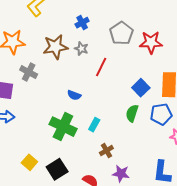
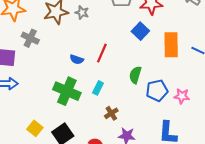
red line: (101, 67) -> (102, 53), moved
blue square: (141, 88) -> (140, 31), moved
blue pentagon: (161, 114) -> (157, 90), moved

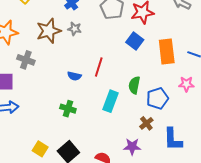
cyan rectangle: (98, 88) -> (111, 101), moved, size x1.5
green cross: (67, 91) -> (68, 109), size x0.6
pink star: (182, 96) -> (186, 84), moved
brown cross: (111, 113) -> (146, 123), moved

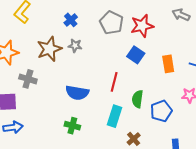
orange rectangle: (167, 51) -> (168, 64), size x0.7
red line: (99, 67) -> (114, 82), moved
blue semicircle: (74, 76) -> (77, 93), size x1.6
brown cross: (146, 123) -> (134, 139), moved

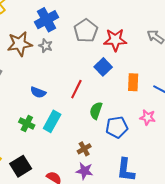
blue cross: (71, 20) -> (46, 20), size x1.6
blue semicircle: (77, 93) -> (38, 92), size x0.7
cyan rectangle: (114, 116) -> (52, 121), moved

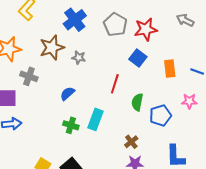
gray star: (46, 46) -> (79, 58), moved
blue semicircle: (38, 92) -> (67, 93), moved, turned 126

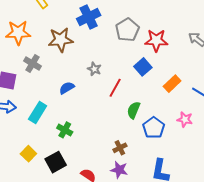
gray star: (79, 58) -> (94, 69), moved
orange rectangle: (170, 69) -> (172, 84), turned 42
blue pentagon: (160, 115) -> (154, 128), turned -30
cyan rectangle: (95, 119) -> (38, 112), moved
green cross: (71, 125) -> (65, 130), moved

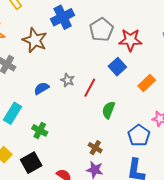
brown star: (61, 40) -> (35, 40), turned 30
gray star: (94, 69) -> (68, 80), moved
blue pentagon: (154, 128) -> (139, 135), moved
brown cross: (120, 148) -> (95, 148), turned -32

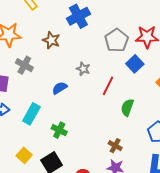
gray pentagon: (101, 30) -> (117, 40), moved
brown star: (35, 40) -> (51, 40), size x0.7
gray star: (68, 80) -> (83, 69), moved

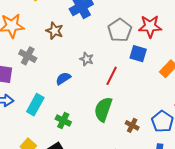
blue square: (135, 64) -> (138, 54), turned -30
green semicircle: (127, 107) -> (103, 109), moved, size x1.4
brown cross: (115, 146) -> (132, 125), moved

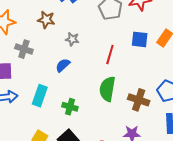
blue square: (138, 54) -> (140, 39), moved
gray star: (87, 59) -> (72, 39), moved
brown cross: (132, 125) -> (139, 100), size x1.5

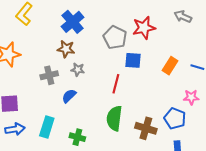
brown star: (46, 20) -> (66, 49), moved
blue square: (140, 39) -> (133, 60), moved
gray cross: (24, 49) -> (49, 75), moved, turned -30

